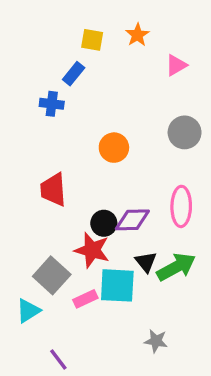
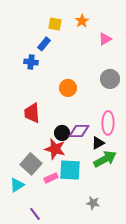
black triangle: (146, 262) -> (98, 143), moved, turned 40

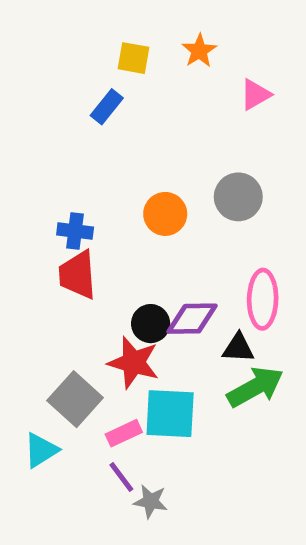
blue cross: (31, 62) -> (75, 231), moved
gray circle: (110, 79) -> (238, 197), moved
black triangle: (98, 143) -> (238, 348), turned 32
gray star: (93, 203) -> (151, 501), moved
purple line: (35, 214) -> (121, 477), moved

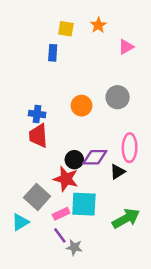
blue rectangle: (107, 107) -> (53, 53), turned -35
black triangle: (238, 348) -> (118, 172), turned -35
green arrow: (255, 387) -> (126, 219), moved

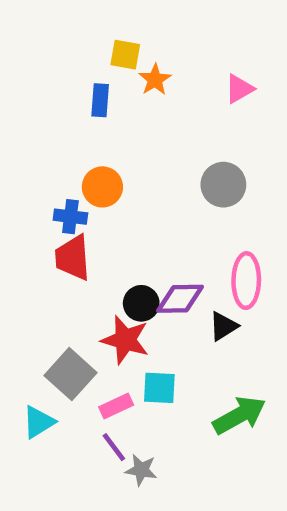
orange star: (98, 25) -> (155, 80), moved
orange circle: (82, 106) -> (102, 187), moved
cyan square: (84, 204) -> (159, 388), size x0.7

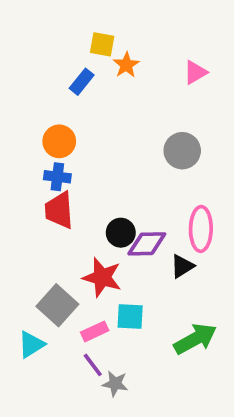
blue rectangle: (100, 100) -> (82, 82), turned 35
orange circle: (102, 187) -> (59, 141), moved
black circle: (141, 303) -> (121, 233), moved

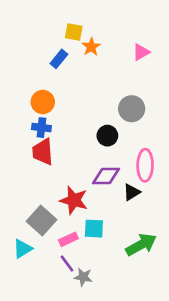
black circle: (121, 233) -> (107, 136), moved

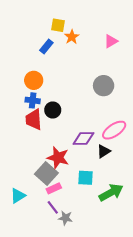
black circle: (107, 136) -> (53, 110), moved
pink ellipse: (145, 165) -> (114, 130), turned 55
gray square: (41, 220) -> (46, 174), moved
cyan square: (94, 229) -> (86, 178), moved

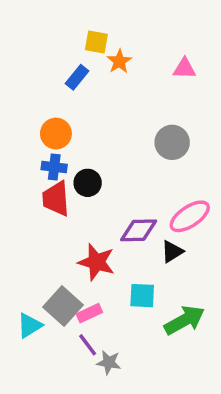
pink triangle: (111, 41) -> (184, 68), turned 32
gray square: (46, 174) -> (63, 306), moved

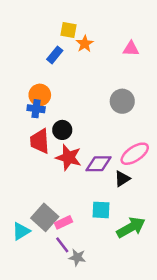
blue cross: (54, 167) -> (36, 109), moved
red star: (96, 262) -> (69, 157), moved

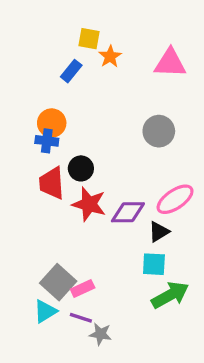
pink triangle: (131, 49) -> (170, 63), size x1.5
cyan square: (101, 210) -> (154, 264), moved
cyan triangle: (21, 231) -> (45, 311), moved
purple line: (62, 245) -> (81, 318), turned -35

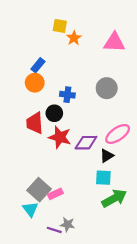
blue rectangle: (71, 71) -> (38, 65), moved
blue cross: (47, 141) -> (67, 95), moved
cyan triangle: (45, 311) -> (30, 209), turned -35
purple line: (81, 318) -> (54, 230), moved

